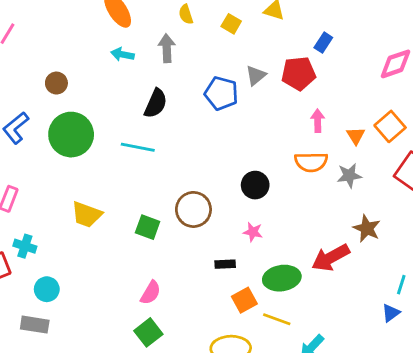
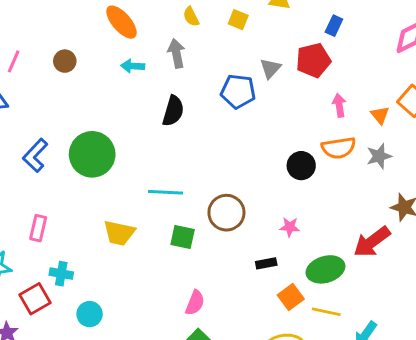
brown circle: (56, 83) -> (65, 61), moved
cyan line: (138, 147) -> (165, 192), moved
black circle: (255, 185) -> (301, 166), moved

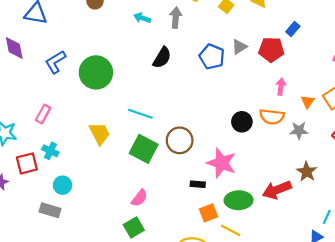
pink star: (290, 227) -> (222, 163), size x2.0
yellow trapezoid: (119, 233) -> (100, 134), turned -145
green square: (183, 237) -> (144, 149), size x1.5

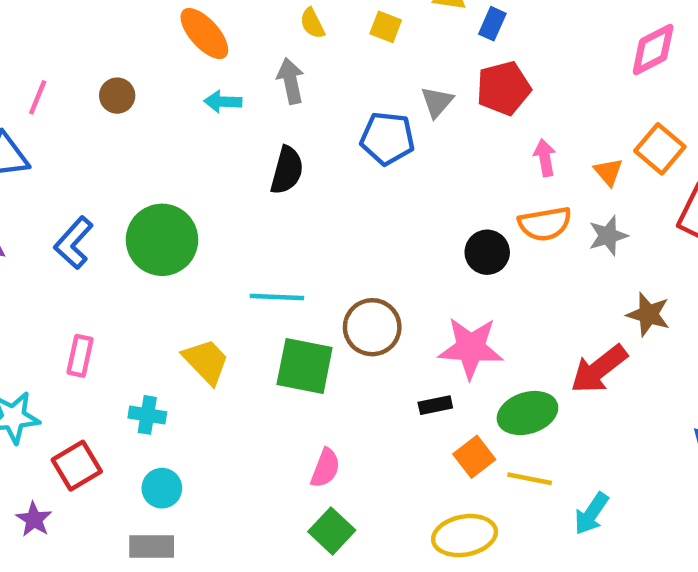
blue rectangle: (293, 29) -> (492, 24), moved
cyan cross: (50, 151) -> (147, 415), moved

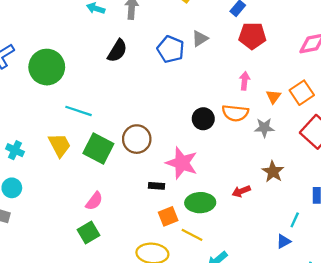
red pentagon: (503, 88) -> (252, 36), moved
cyan line: (277, 297) -> (78, 111), moved
yellow trapezoid: (206, 361) -> (60, 145), moved
red arrow: (599, 369) -> (241, 191), size x0.6

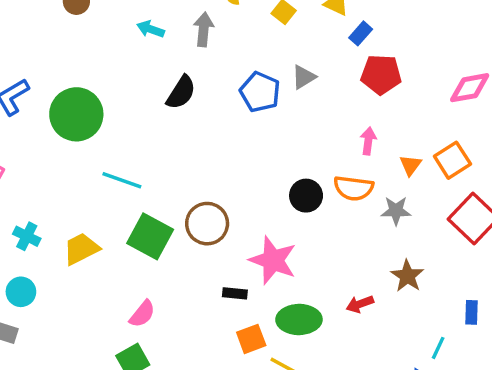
yellow trapezoid: (60, 145) -> (81, 249), moved, turned -90

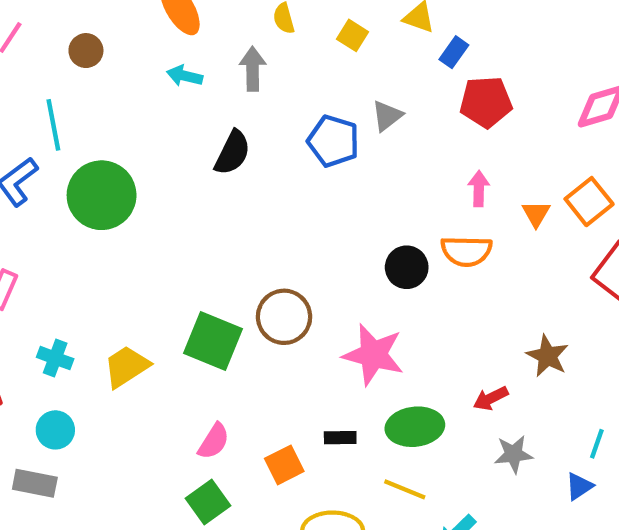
cyan line: (122, 180) -> (53, 125), moved, turned 66
gray star: (396, 211) -> (513, 454), moved
black rectangle: (235, 293) -> (340, 438), moved
orange square: (251, 339) -> (284, 465), moved

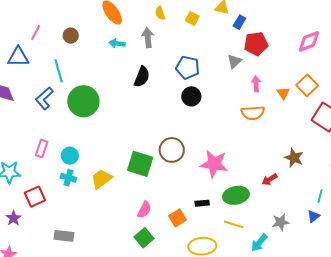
gray triangle: (387, 116) -> (234, 61), moved
black circle: (407, 267) -> (191, 96), moved
cyan circle: (55, 430) -> (70, 156), moved
gray star: (513, 454) -> (281, 222), moved

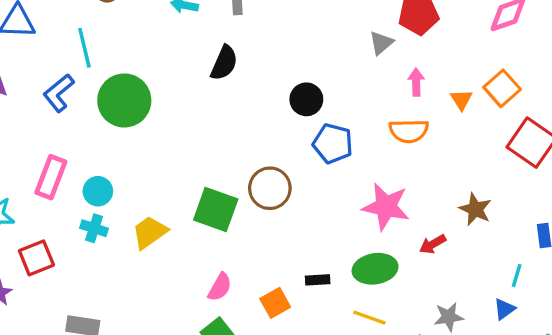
blue pentagon: (188, 68) -> (333, 143), moved
pink rectangle: (42, 148) -> (51, 177), size x1.4
pink star: (214, 164) -> (386, 207), moved

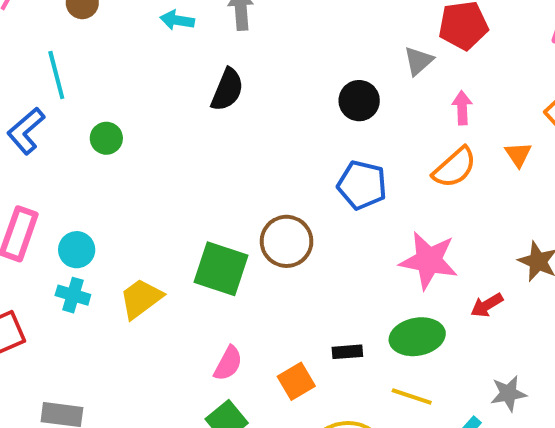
black circle: (306, 99) -> (359, 101), moved
green circle: (124, 100) -> (106, 138), size x0.5
orange triangle: (461, 100) -> (518, 155), moved
orange semicircle: (409, 131) -> (455, 168), turned -39

